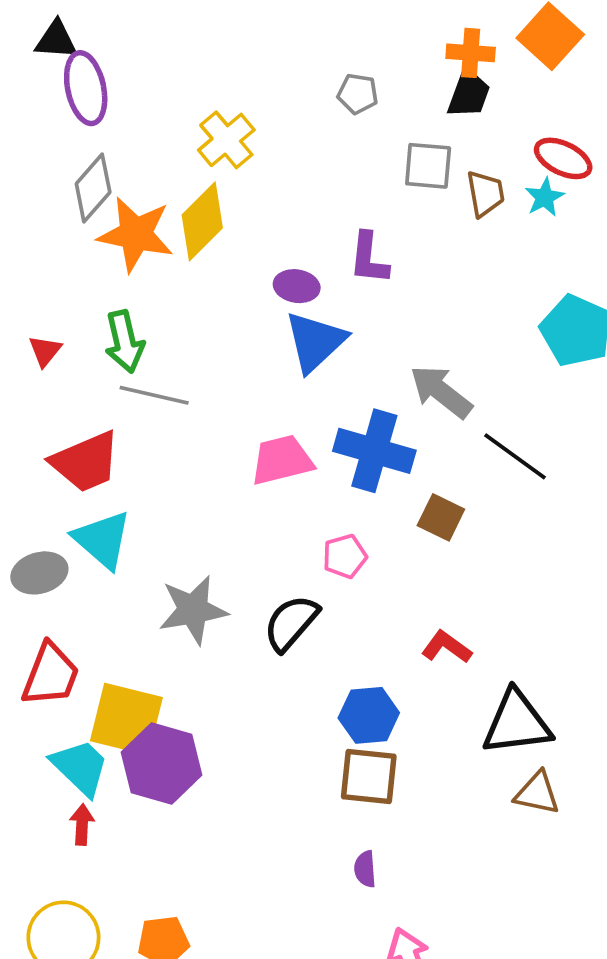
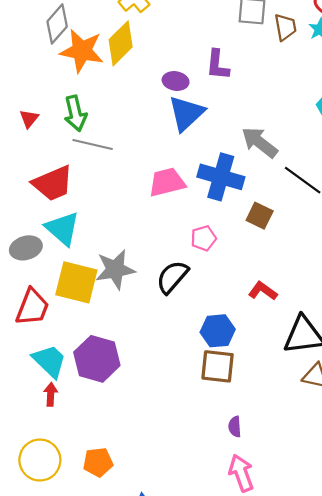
yellow square: (126, 719) -> (76, 282), moved
purple semicircle: (365, 869) -> (235, 427), moved

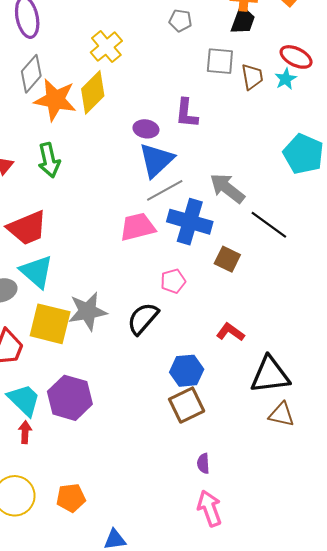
gray line: (93, 145) -> (165, 190), moved, turned -42
brown square: (218, 366) -> (187, 405), turned -32

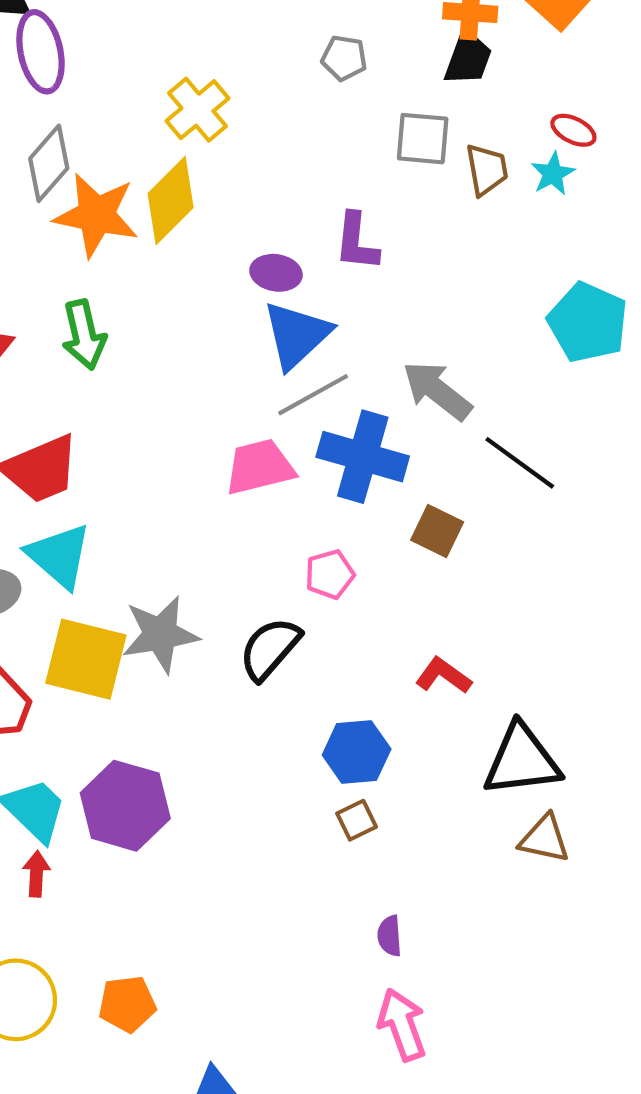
red ellipse: (296, 57) -> (573, 130), size x0.7
brown square: (187, 405) -> (357, 820), size x0.6

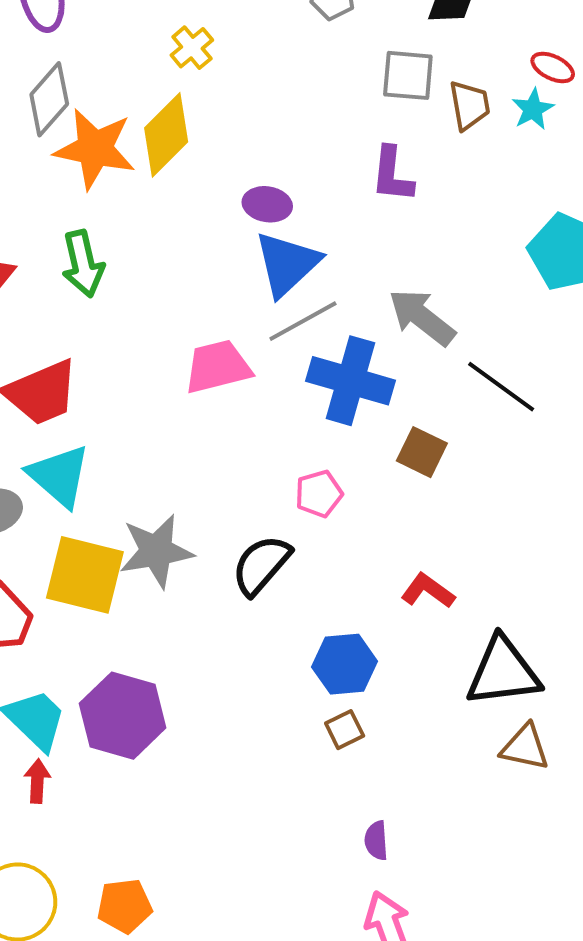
yellow cross: (197, 110) -> (192, 48), size x0.7
purple L-shape: (357, 242) -> (392, 175), moved
pink trapezoid: (259, 467) -> (218, 367), moved

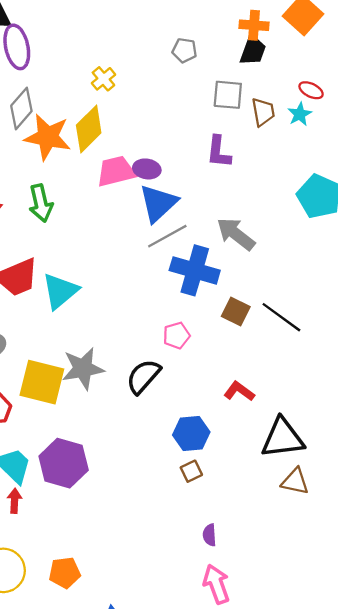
pink trapezoid: (218, 367) -> (116, 171), moved
black line: (501, 387) -> (281, 317), moved
cyan triangle: (59, 476) -> (60, 291), moved, turned 39

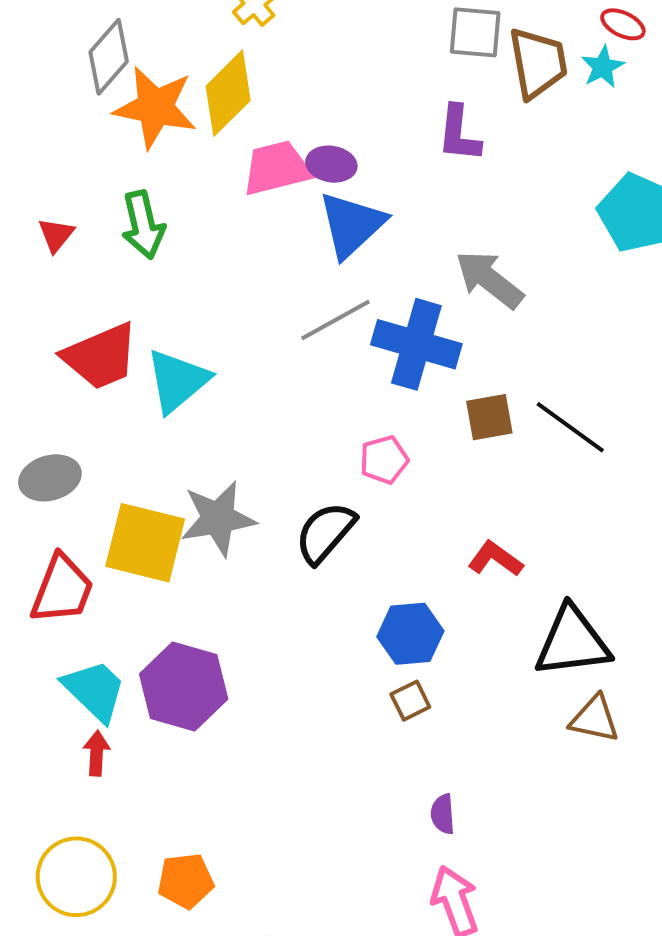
brown trapezoid: (263, 112) -> (538, 63), size x1.4
gray line: (167, 236) -> (335, 320), moved
brown square: (236, 312) -> (489, 417), turned -36

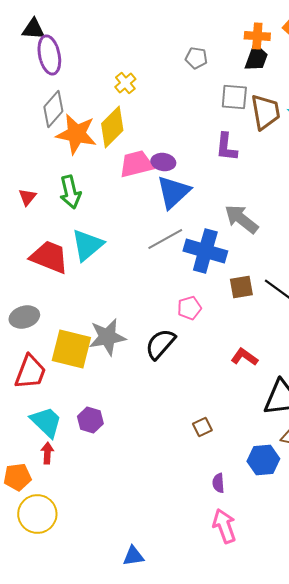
red trapezoid: (101, 356) -> (49, 257), turned -135
cyan triangle: (178, 381) -> (87, 245), moved
blue hexagon: (410, 634) -> (263, 460), moved
purple hexagon: (184, 686) -> (90, 420), size x0.6
orange pentagon: (186, 881) -> (17, 477), moved

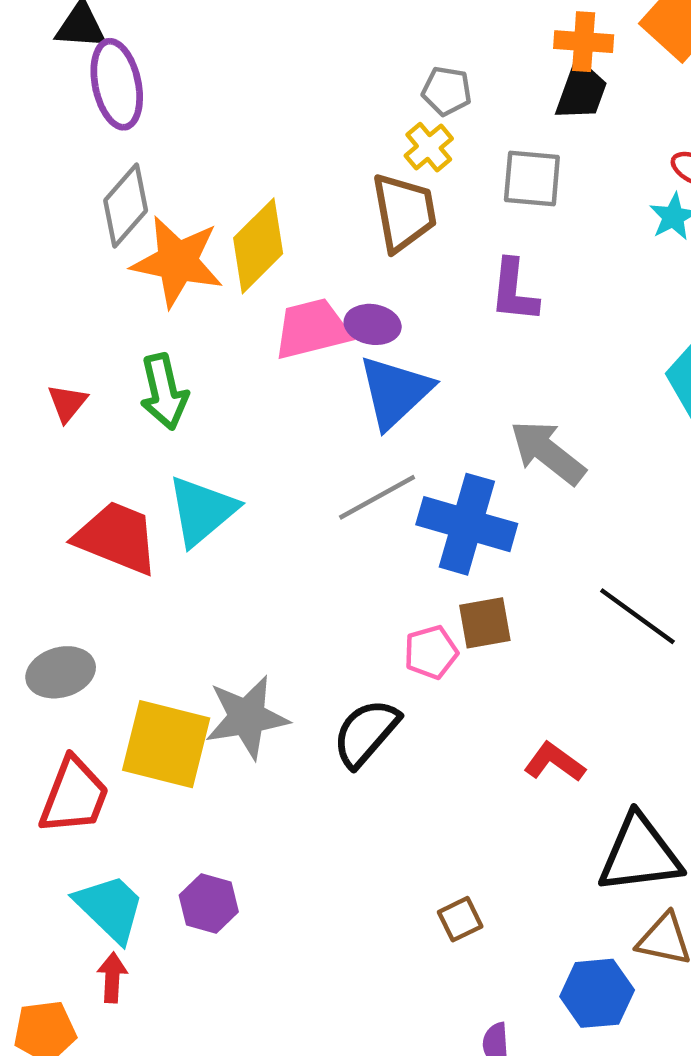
yellow cross: (125, 83) -> (429, 147), moved
brown trapezoid: (265, 112) -> (404, 212), moved
brown square: (241, 287) -> (485, 623), moved

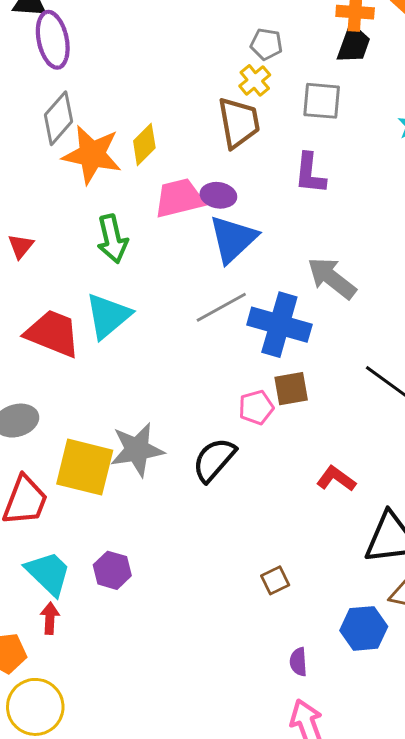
yellow diamond: (258, 246) -> (144, 144), size x0.7
green arrow: (164, 392) -> (112, 239), moved

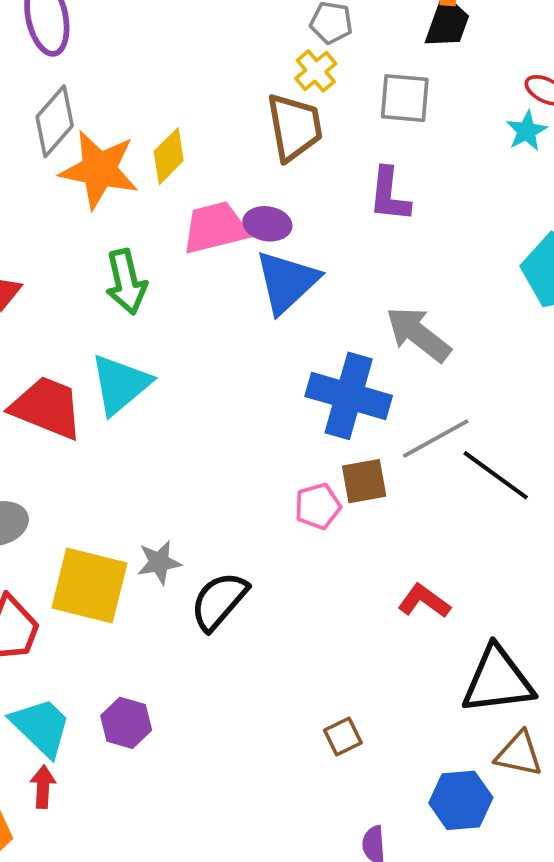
gray line: (221, 307) -> (436, 439), moved
gray star: (137, 450) -> (159, 562), size x0.6
black semicircle: (214, 460) -> (219, 601), moved

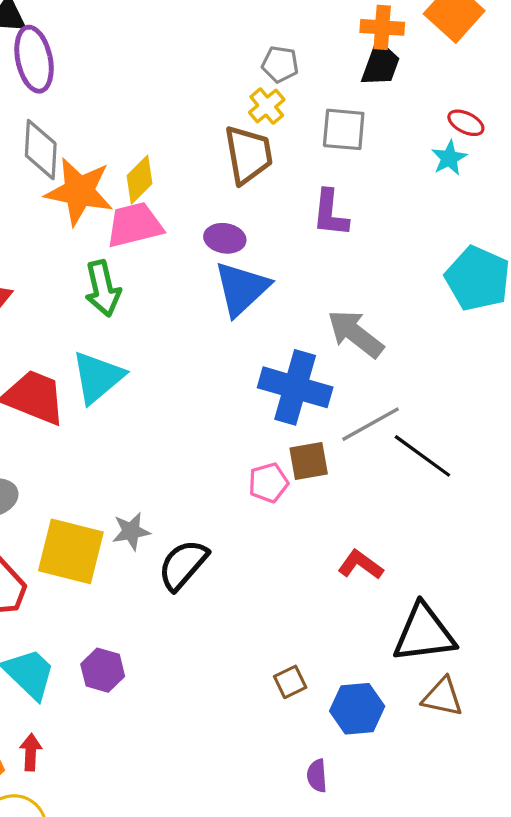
gray diamond: (55, 121) -> (41, 150), turned -38
pink trapezoid: (215, 228) -> (134, 225), moved
red arrow: (43, 787) -> (31, 752), moved
blue hexagon: (461, 800) -> (357, 709), moved

